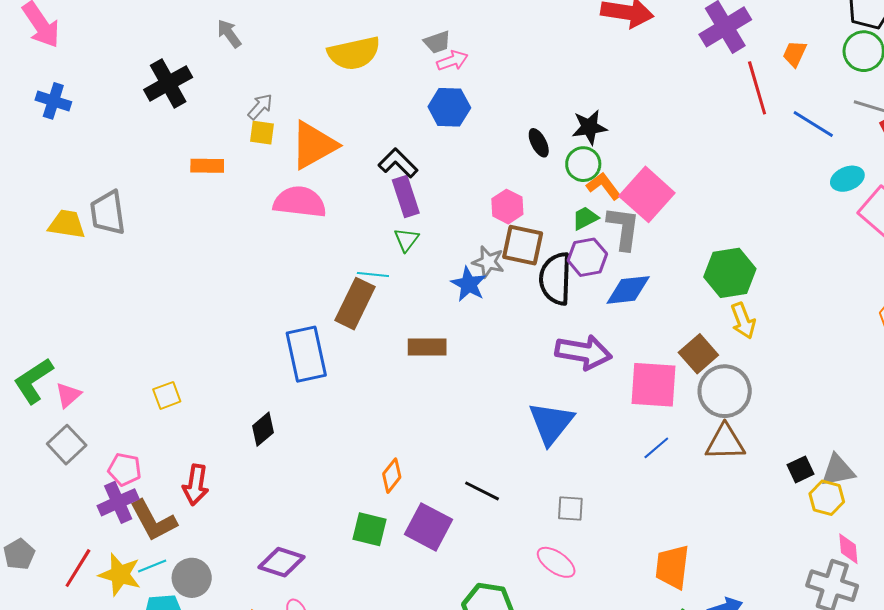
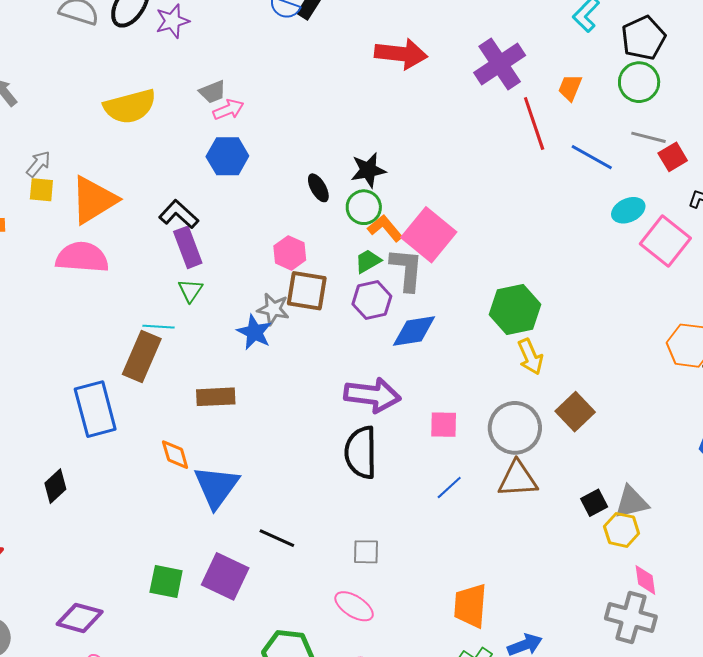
black semicircle: (555, 279) -> (361, 452), moved
brown square: (698, 354) -> (575, 412), moved
pink square: (654, 385) -> (444, 425), size x0.6
blue triangle: (551, 423) -> (216, 487), moved
orange diamond: (392, 476) -> (175, 455), moved, turned -52

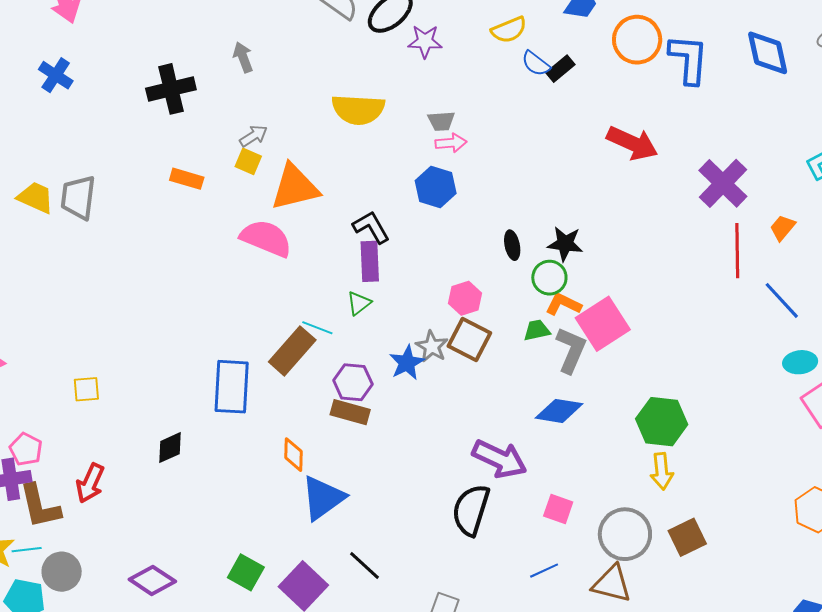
purple cross: (500, 64) -> (723, 183), turned -30
orange L-shape: (385, 228) -> (563, 304), turned -42
purple hexagon: (372, 300) -> (353, 382), moved

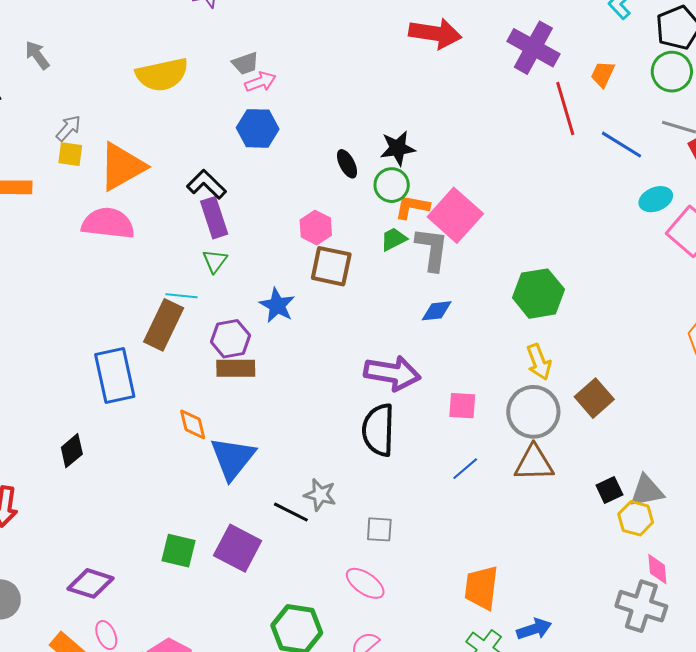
gray star: (432, 346) -> (320, 495), moved
blue diamond: (559, 411) -> (437, 311), size x0.7
yellow arrow: (662, 471) -> (539, 362), moved

